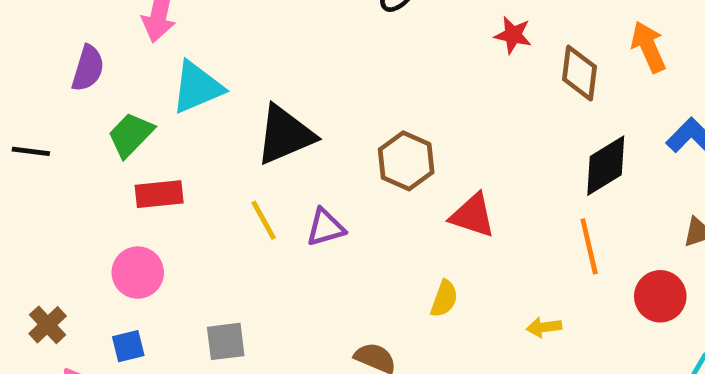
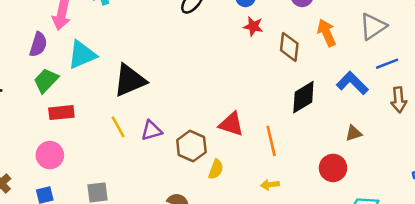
purple semicircle: (88, 68) -> (38, 44), moved
brown hexagon: (406, 161) -> (191, 146), moved
orange line: (589, 246) -> (271, 141), moved

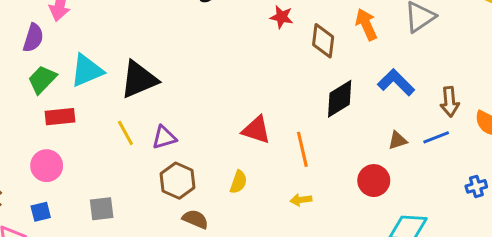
cyan triangle: (82, 55) -> (87, 70), moved
blue line: (387, 64) -> (436, 137), moved
brown hexagon: (191, 146) -> (177, 181), moved

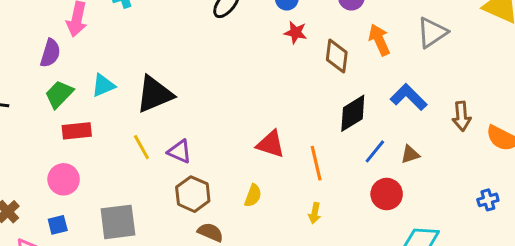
cyan triangle: (87, 70) -> (103, 85), size x0.7
purple triangle: (164, 137) -> (180, 151), turned 40
blue line: (436, 137) -> (375, 151), moved, turned -30
yellow arrow: (301, 200) -> (315, 213), turned -72
gray square: (102, 209) -> (118, 222), size x1.5

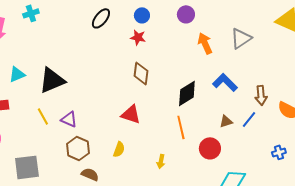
red star: (296, 33) -> (138, 37), moved
brown diamond: (337, 56) -> (141, 73), moved
blue line: (375, 151) -> (249, 119), moved
orange line: (316, 163) -> (181, 127), moved

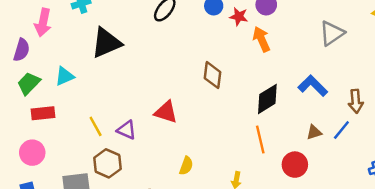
red star: (138, 37) -> (239, 17), moved
orange arrow: (205, 43) -> (261, 39), moved
black triangle: (52, 80) -> (106, 43), moved
red triangle: (131, 114) -> (166, 112), moved
brown hexagon: (78, 148) -> (107, 163), moved

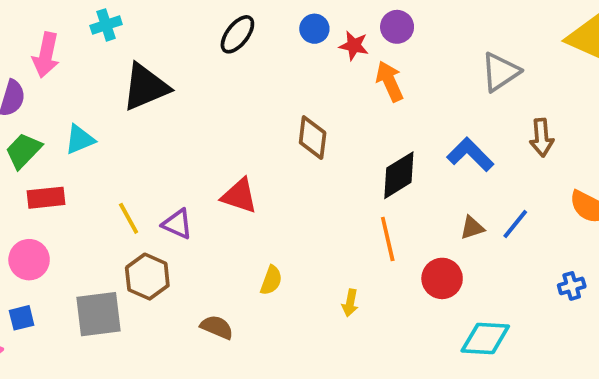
brown arrow: (356, 101) -> (542, 138), moved

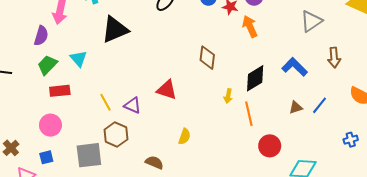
cyan triangle: (80, 139) -> (79, 59), turned -48
red circle: (442, 278) -> (270, 146), moved
yellow arrow: (350, 303) -> (228, 96), moved

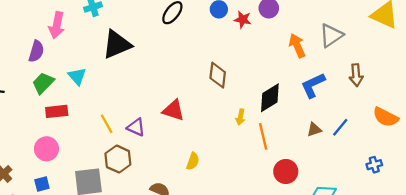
orange arrow: (250, 26) -> (297, 46), moved
blue L-shape: (295, 67) -> (313, 85), turned -70

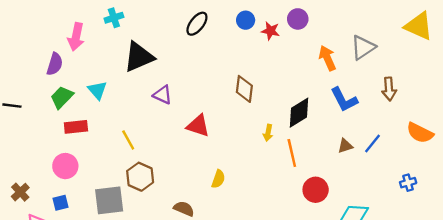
blue L-shape: (313, 85) -> (344, 100), turned -92
purple triangle: (136, 127) -> (163, 95), moved

